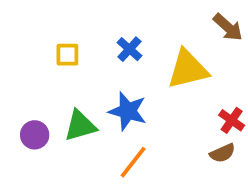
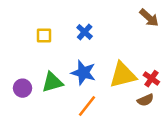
yellow triangle: (188, 69) -> (123, 75), moved

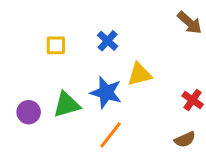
yellow triangle: (123, 75) -> (139, 74), moved, size x0.7
brown semicircle: (145, 100) -> (185, 139), moved

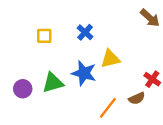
orange line: (111, 135) -> (108, 108), moved
brown semicircle: (185, 139) -> (137, 98), moved

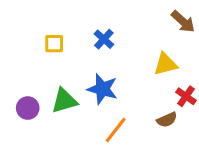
yellow triangle: (110, 59) -> (165, 64), moved
orange line: (108, 108) -> (116, 130), moved

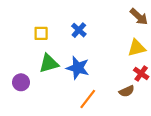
yellow triangle: (165, 64) -> (137, 48), moved
green triangle: (64, 101) -> (49, 63), moved

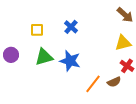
purple circle: (21, 82) -> (11, 55), moved
orange line: (88, 99) -> (93, 84), moved

